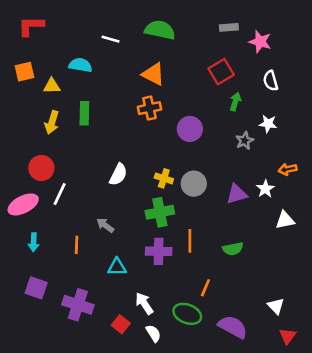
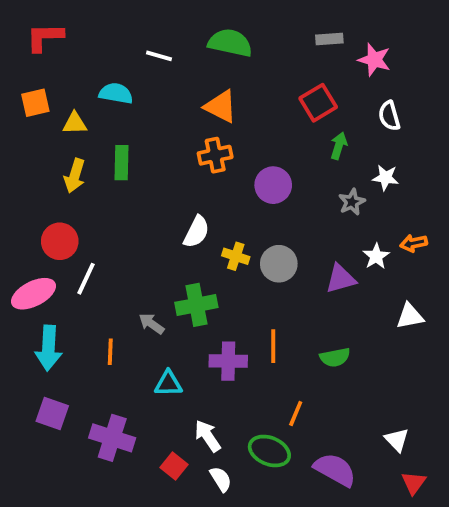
white semicircle: (118, 175) -> (196, 232), moved
white star: (265, 189) -> (376, 256), moved
green cross: (160, 212) -> (196, 305), moved
cyan arrow: (34, 242) -> (48, 348), size x1.6

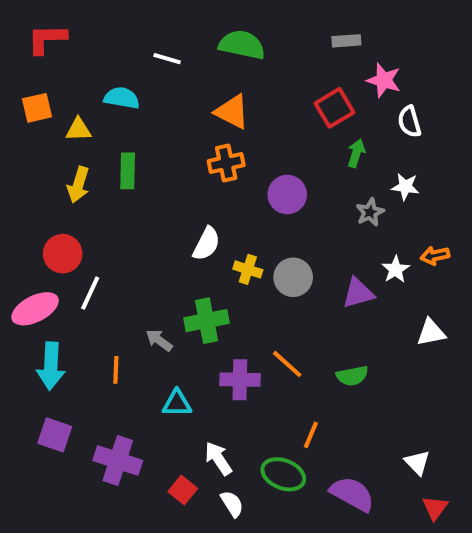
pink star: (374, 60) -> (384, 80), moved
orange line: (273, 346) -> (287, 364), turned -48

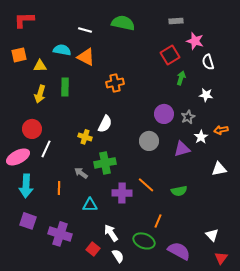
orange triangle: (232, 112) -> (86, 57), moved
purple circle: (287, 195) -> (164, 114), moved
gray star: (370, 212) -> (188, 117), moved
yellow cross: (248, 269) -> (85, 137), moved

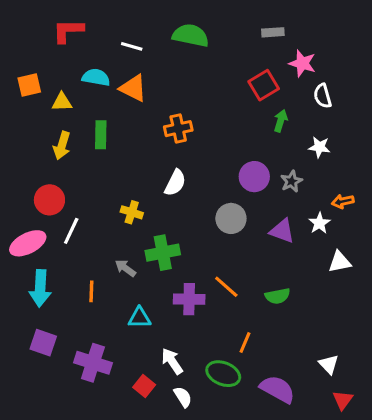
red L-shape: (24, 20) -> (68, 31), moved
white semicircle: (105, 124) -> (175, 183), moved
white star: (201, 137) -> (319, 223), moved
purple triangle: (182, 149) -> (282, 231), turned 36

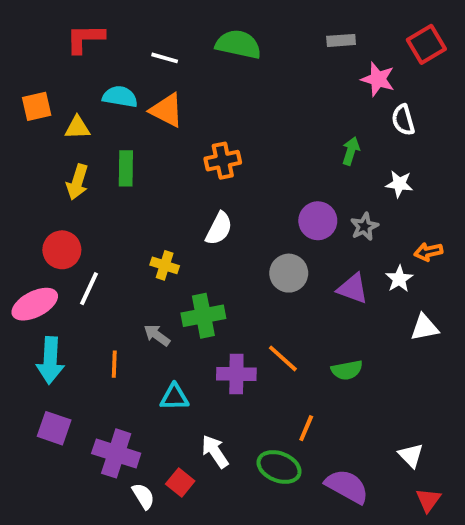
red square: (264, 85) -> (426, 44), moved
white semicircle: (183, 397) -> (143, 496), moved

